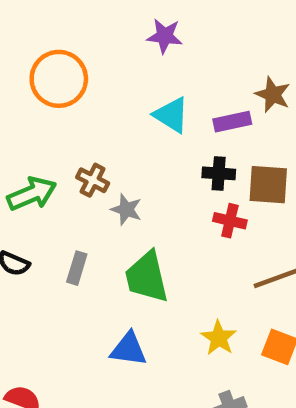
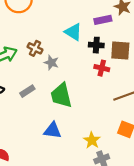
cyan triangle: (171, 115) -> (73, 32), moved
gray rectangle: (77, 268) -> (27, 91), turned 40
yellow star: (219, 338) -> (92, 140), moved

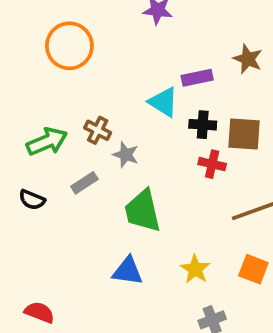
purple rectangle: (103, 20) -> (197, 78), moved
gray rectangle: (27, 91) -> (84, 183), moved
yellow star: (92, 140) -> (195, 269), moved

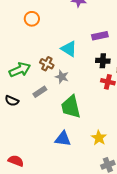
orange circle: (69, 46) -> (32, 19), size x0.6
cyan triangle: (163, 102) -> (69, 49), moved

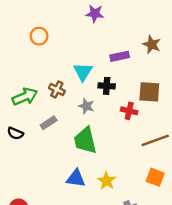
cyan triangle: (69, 49) -> (83, 72), turned 30
black cross: (103, 61) -> (107, 86), moved
gray star: (62, 77) -> (86, 106), moved
yellow star: (99, 138) -> (107, 181), moved

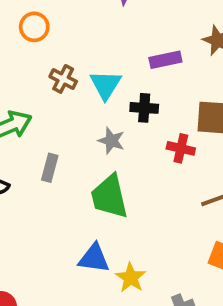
brown cross: (57, 89) -> (63, 79), moved
gray rectangle: (49, 123) -> (50, 168), turned -42
yellow star: (107, 181) -> (131, 278), moved

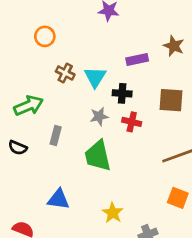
gray star: (111, 141) -> (99, 116), turned -30
red cross: (181, 148) -> (132, 122), moved
blue triangle: (94, 258) -> (58, 199), moved

